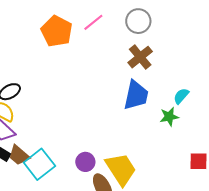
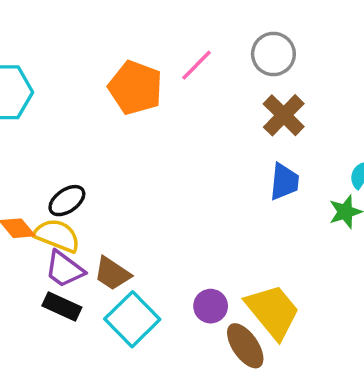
blue trapezoid: (136, 95) -> (284, 182), size x0.7
brown trapezoid: (19, 155) -> (112, 273), moved

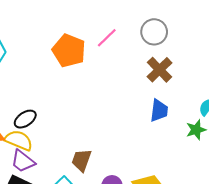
brown trapezoid: (112, 273) -> (82, 160), moved, turned 75

